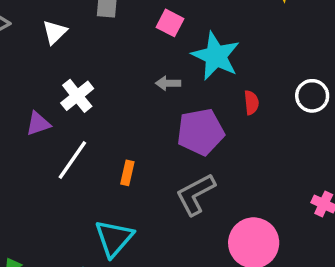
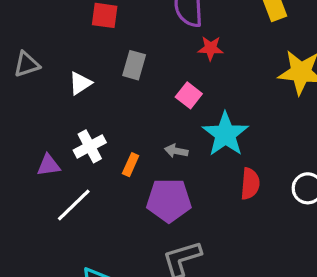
red semicircle: (251, 103) -> (250, 184), size x1.4
purple pentagon: (201, 132) -> (169, 200), moved
orange rectangle: (127, 173) -> (131, 165), moved

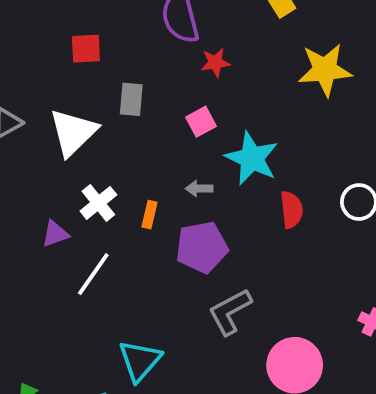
white triangle: (80, 83) -> (73, 132), size x1.8
pink square: (189, 95) -> (201, 122), turned 35

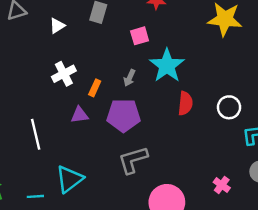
white triangle: (73, 132) -> (57, 26), size x0.5
gray arrow: (199, 189) -> (130, 78), turned -77
purple triangle: (55, 234) -> (80, 115), moved
white line: (93, 274) -> (36, 134), moved, turned -60

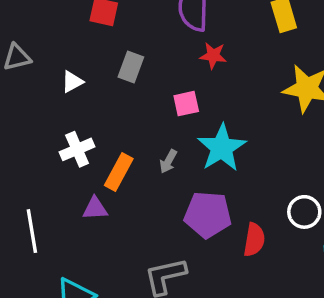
orange rectangle: (95, 88) -> (119, 172), size x1.5
red semicircle: (185, 103) -> (254, 240), moved
purple pentagon: (124, 115) -> (208, 215), moved

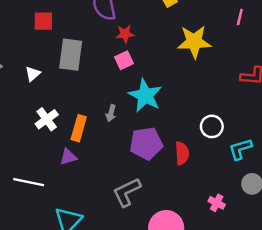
gray rectangle: (131, 67) -> (71, 55), size x1.5
pink square: (186, 104) -> (124, 60), moved
white line: (32, 231) -> (29, 182), turned -56

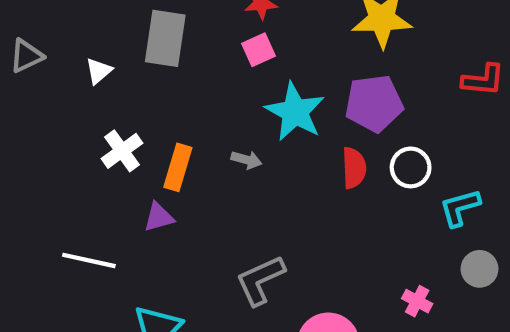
gray arrow: (111, 113) -> (246, 160), moved, turned -91
purple pentagon: (146, 143) -> (374, 103), moved
red semicircle: (182, 153) -> (354, 168), moved

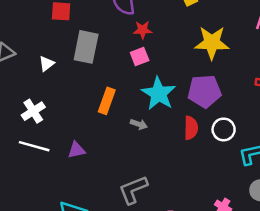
white cross: (122, 151) -> (33, 111), moved
gray arrow: (246, 160) -> (139, 124), moved
orange rectangle: (178, 167) -> (107, 101), moved
white line: (89, 260) -> (34, 146), moved

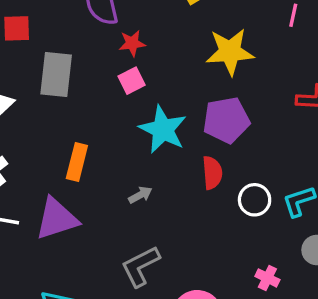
orange rectangle: (107, 101) -> (77, 162), moved
gray arrow: (139, 124) -> (140, 195), moved, turned -42
white circle: (224, 129) -> (255, 200), moved
purple triangle: (77, 150) -> (57, 219), size x1.8

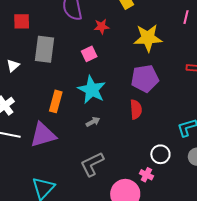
red star: (132, 43) -> (101, 26), moved
cyan star: (163, 129) -> (92, 90), moved
white circle: (255, 200) -> (160, 154), moved
pink cross: (267, 278) -> (146, 175), moved

